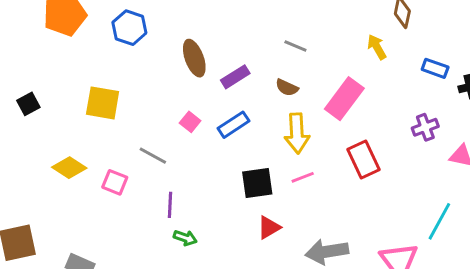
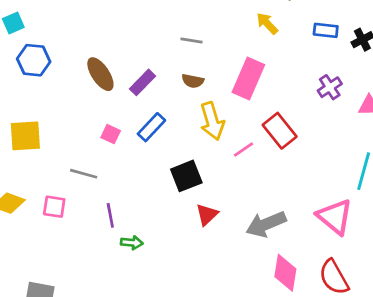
pink line: (303, 177) -> (244, 149), moved

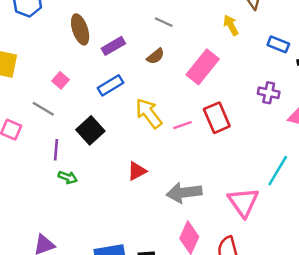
brown semicircle: (193, 81) -> (156, 56), turned -66
purple cross: (330, 87) -> (269, 93), turned 30
yellow arrow: (212, 121) -> (149, 113), moved, turned 144
pink square: (111, 134) -> (61, 80), moved
black square: (186, 176) -> (90, 130), moved, turned -36

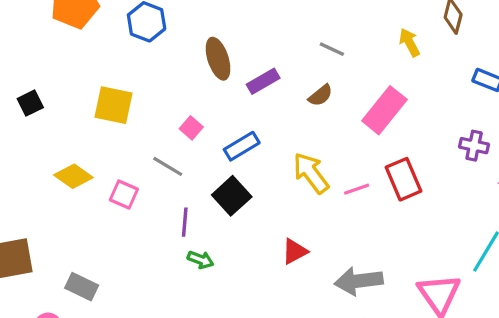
yellow arrow: (231, 25) -> (409, 42), moved
blue rectangle: (111, 85) -> (242, 146), moved

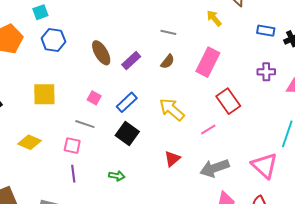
pink line: (357, 189) -> (208, 130), moved
pink square: (124, 194) -> (72, 146), moved
purple line: (185, 222) -> (73, 174), moved

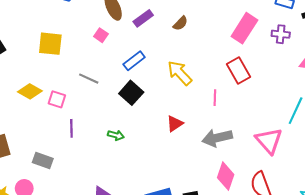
pink rectangle: (208, 62) -> (244, 28), moved
purple cross: (266, 72) -> (281, 34), moved
pink square: (94, 98) -> (101, 35), moved
pink line: (208, 130) -> (215, 98), turned -63
pink square: (72, 146) -> (57, 99), moved

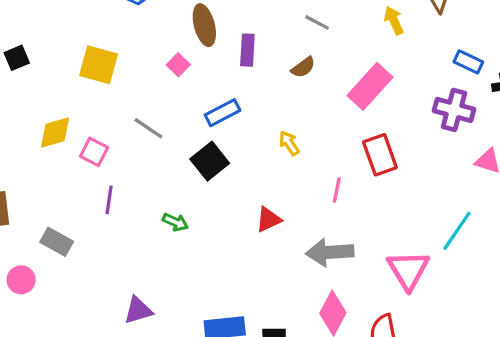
purple rectangle: (143, 18) -> (247, 50), turned -60
pink rectangle: (244, 28) -> (370, 86), moved
purple cross: (281, 34) -> (454, 110), size x1.4
yellow arrow: (180, 73) -> (289, 143), size x0.6
yellow diamond: (30, 91) -> (55, 132), turned -55

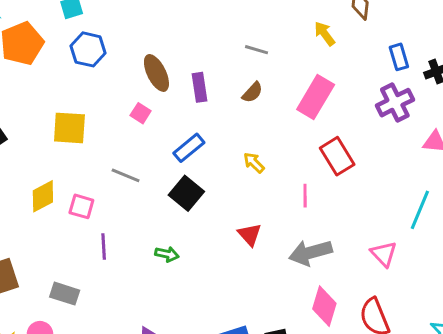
blue rectangle: (468, 62) -> (399, 57), turned 60
purple cross: (454, 110) -> (395, 103), turned -30
red triangle: (268, 219) -> (250, 235), turned -35
pink triangle: (408, 270) -> (384, 254), size x0.7

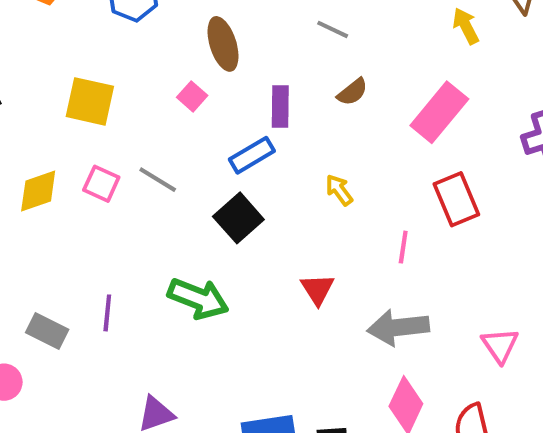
gray line: (257, 50) -> (333, 29), moved
purple rectangle: (200, 87) -> (280, 106), moved
pink square: (81, 206) -> (101, 184), moved
purple line: (104, 247) -> (107, 313), moved
green arrow: (167, 254) -> (198, 298), size x1.8

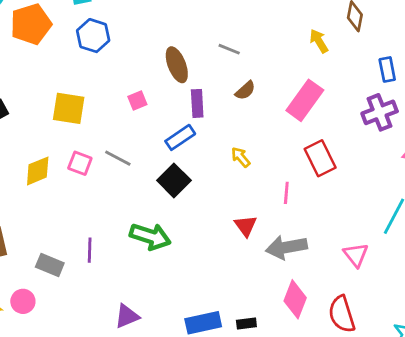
brown ellipse: (223, 44) -> (177, 65), moved
pink square: (192, 96) -> (137, 100), turned 30
red triangle: (317, 289) -> (246, 226), moved

